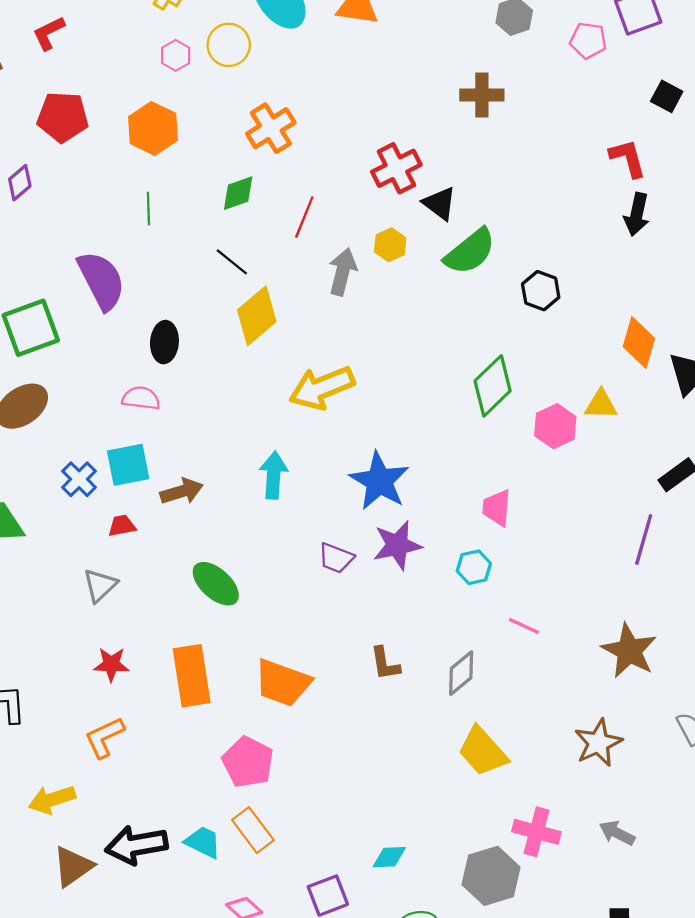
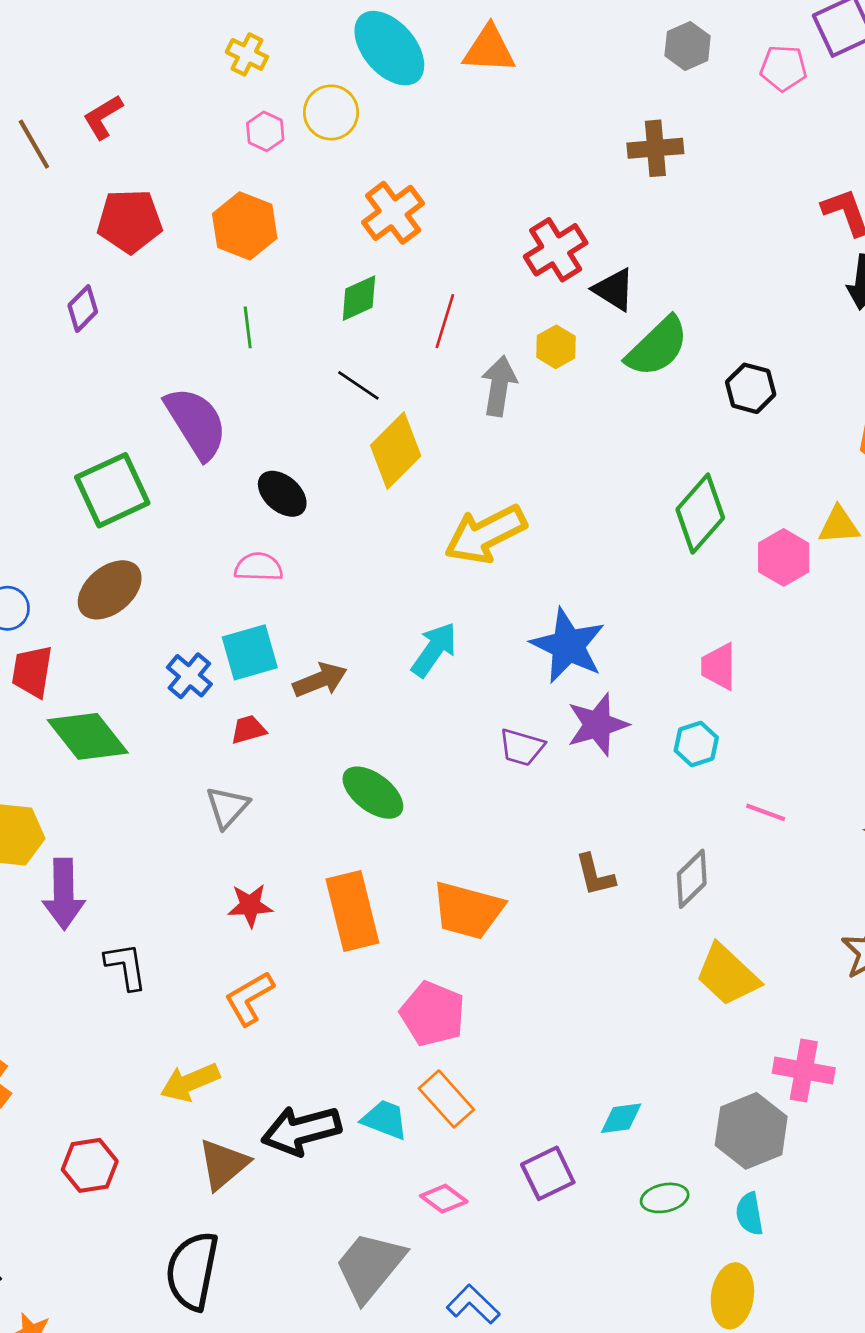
black ellipse: (164, 342) -> (282, 494), turned -48
cyan arrow: (274, 475) -> (434, 650), turned 36

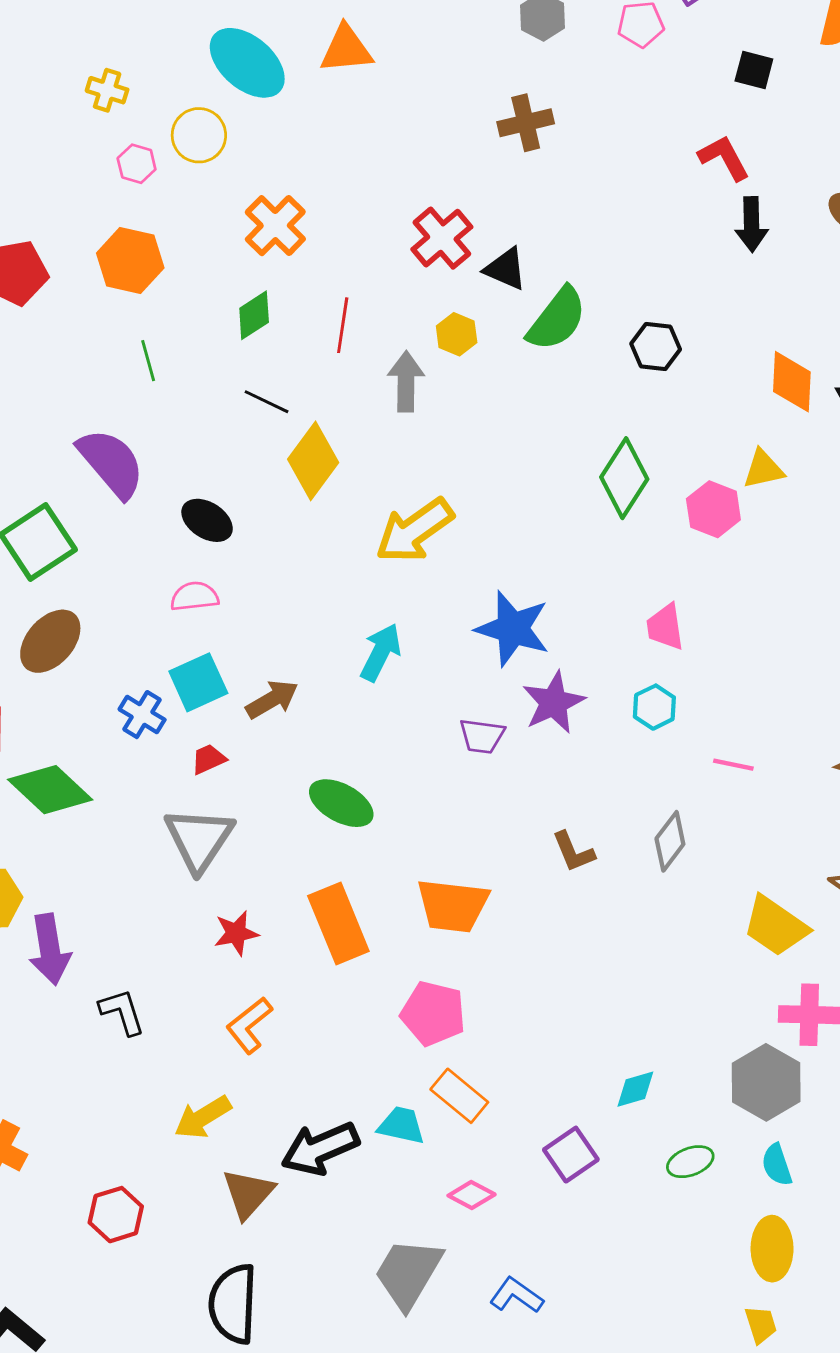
gray triangle: (227, 807) -> (199, 839), size x1.6
yellow trapezoid: (727, 975) -> (775, 926), moved

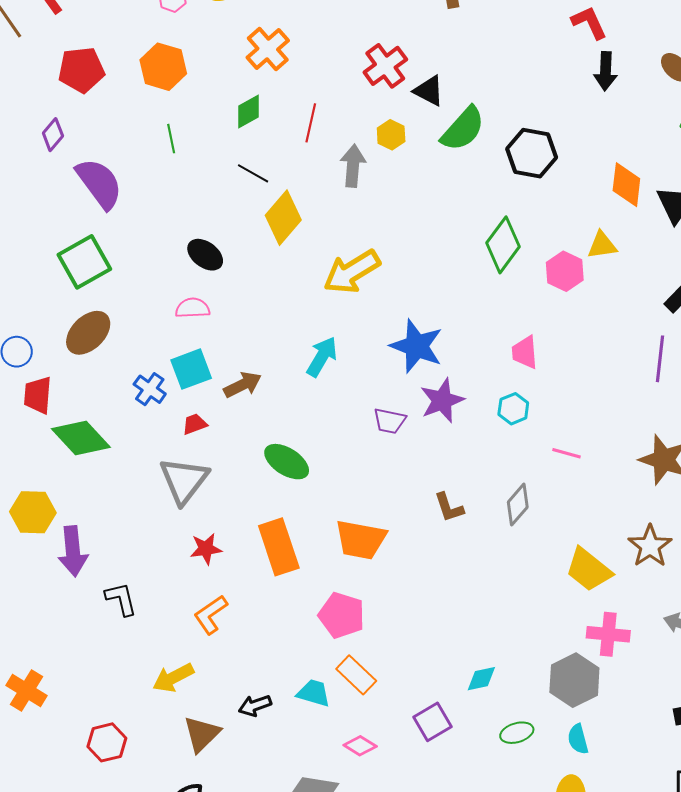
black hexagon: (656, 347) -> (532, 153), size x1.4
purple semicircle: (111, 463) -> (99, 183), moved
black arrow: (320, 1149) -> (255, 706), size x0.6

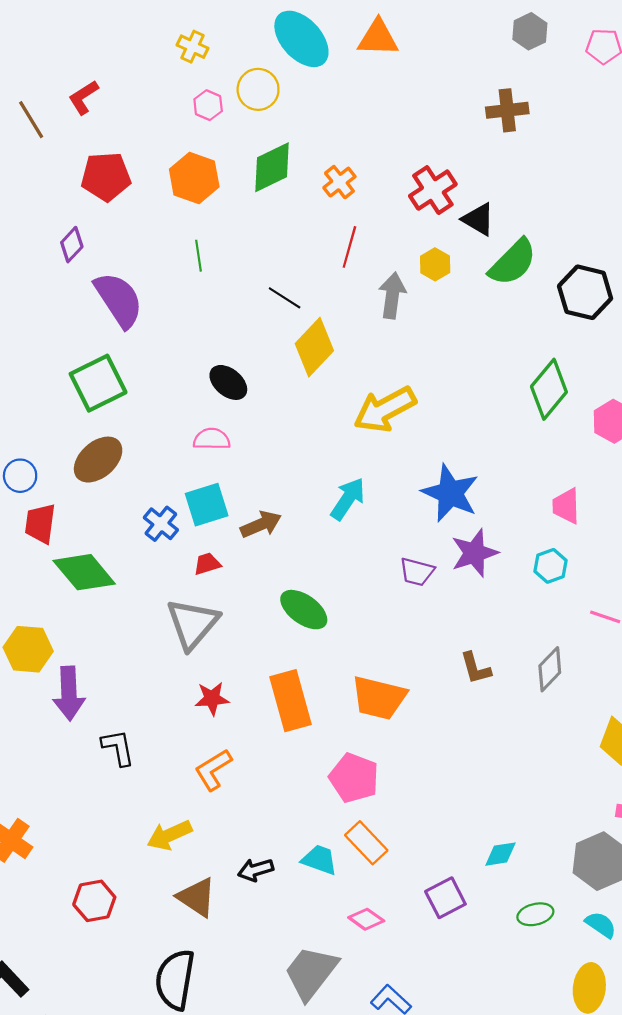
orange cross: (268, 49) -> (339, 182), moved, size x0.7
green diamond: (248, 111) -> (272, 167), moved, size x1.4
brown triangle: (202, 734) -> (197, 897), turned -45
cyan semicircle: (578, 739) -> (601, 925), turned 136

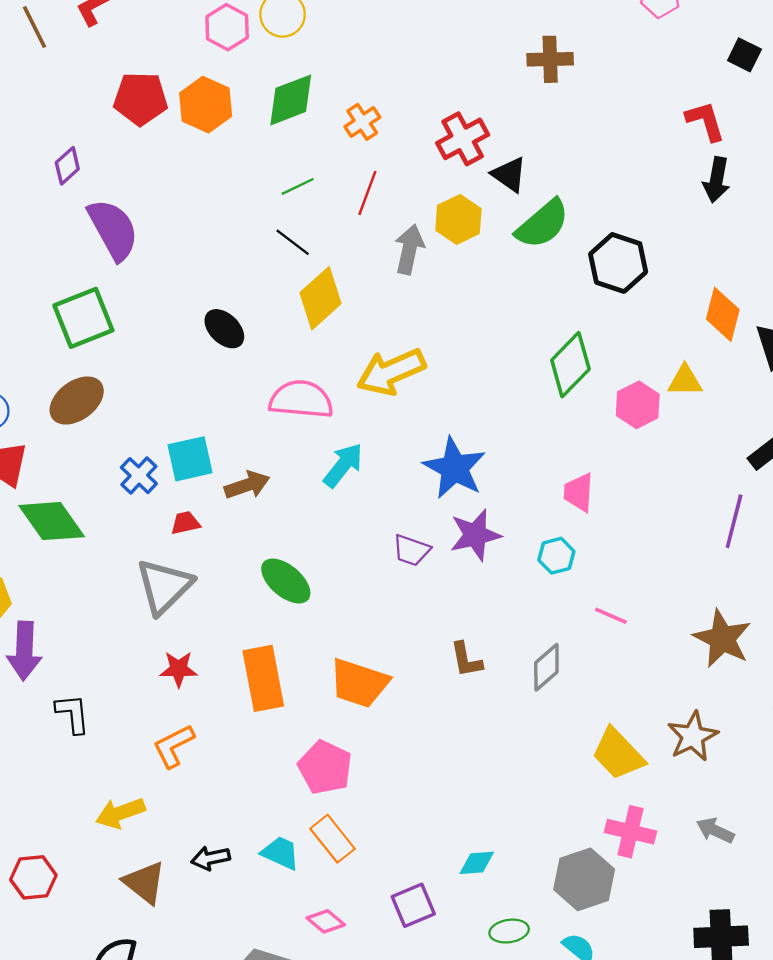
pink hexagon: (208, 105) -> (227, 27), size x1.4
red pentagon: (106, 177) -> (141, 99), moved
green line: (198, 256) -> (298, 186), moved, turned 68
yellow hexagon: (435, 264) -> (458, 219), size x1.4
pink semicircle: (212, 439) -> (301, 399), moved, size x1.6

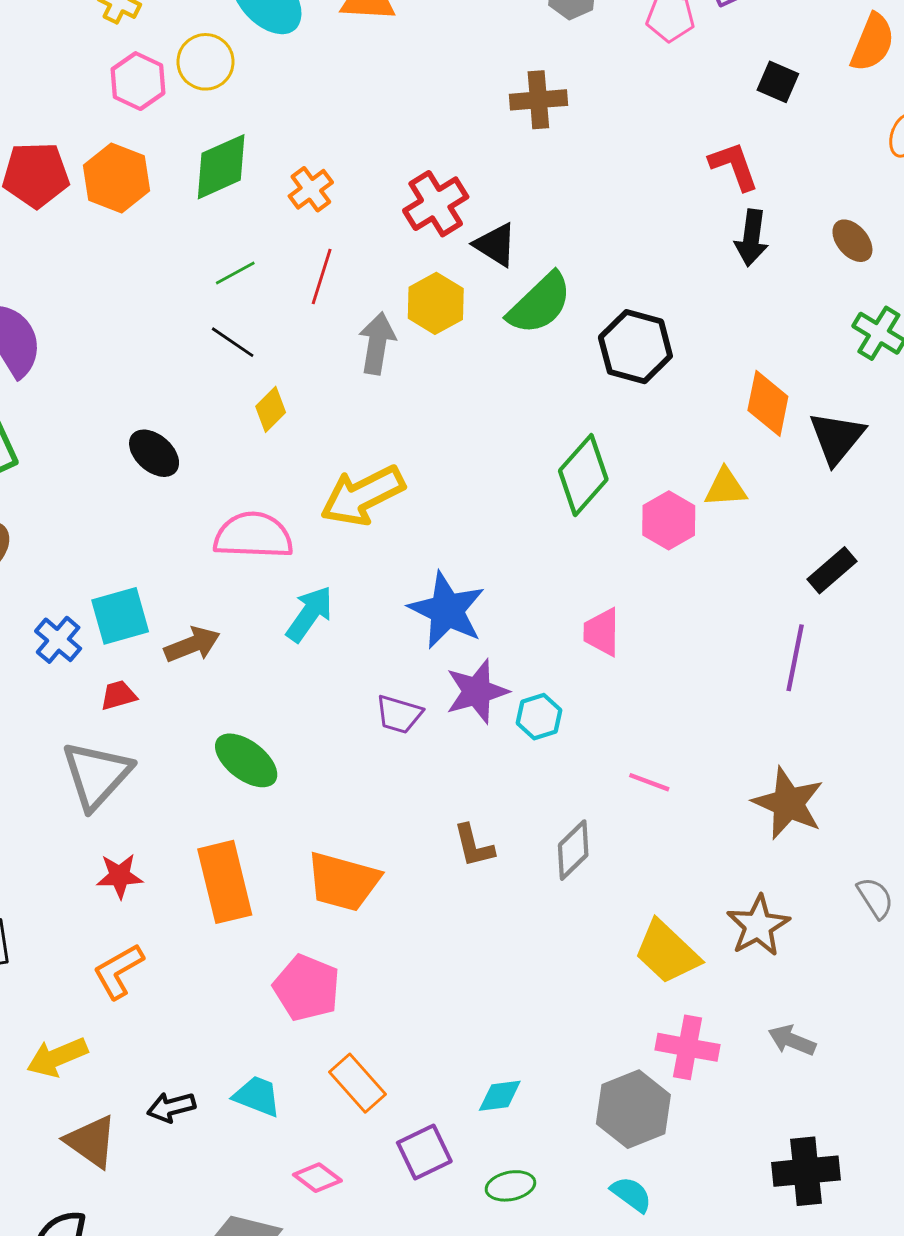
yellow diamond: (321, 298) -> (271, 409), size x0.6
cyan hexagon: (556, 556) -> (539, 717), moved
orange rectangle: (333, 839) -> (358, 1083), moved
green ellipse: (509, 931) -> (510, 1186), moved

